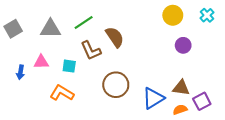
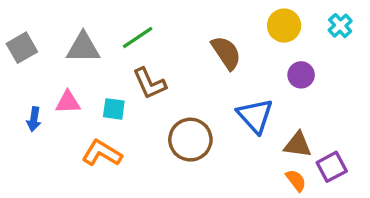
brown semicircle: (115, 37) -> (226, 53), moved
blue triangle: (153, 98) -> (255, 116), moved, turned -40
orange semicircle: (180, 110) -> (296, 180), turned 72

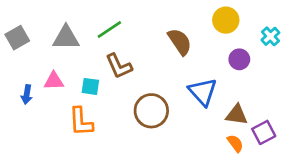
cyan cross: (340, 26) -> (270, 36), moved
orange L-shape: (102, 153) -> (81, 122), turned -124

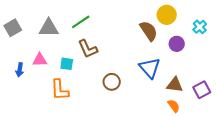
brown semicircle: (180, 42) -> (149, 31), moved
brown circle: (151, 111) -> (112, 82), size x0.7
purple square: (264, 132) -> (202, 90), moved

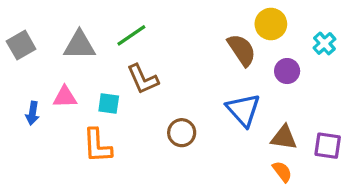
purple square: (202, 90) -> (328, 146), turned 36

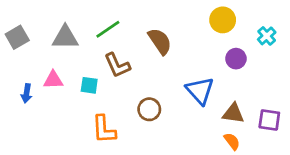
brown semicircle: (242, 50) -> (160, 41), moved
orange L-shape: (97, 146) -> (104, 129), moved

